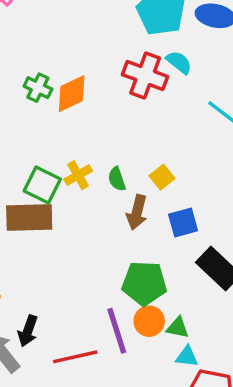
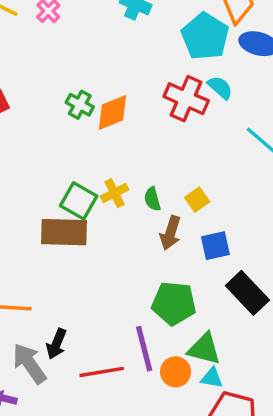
orange circle: (149, 321) -> (176, 372), moved
green triangle: (178, 328) -> (204, 349), size x1.5

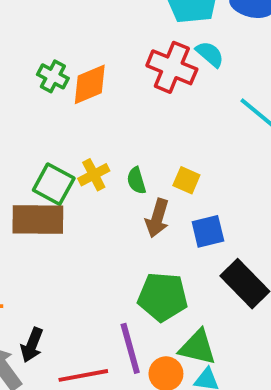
yellow square: (197, 200) -> (186, 180), turned -30

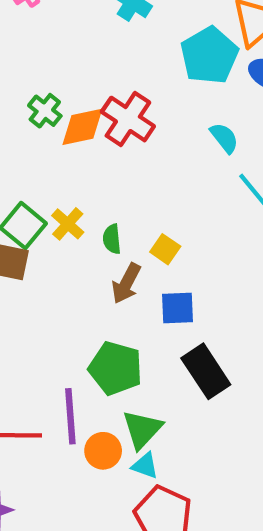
cyan semicircle: (210, 54) -> (224, 138), moved
red cross: (172, 67) -> (128, 119), moved
yellow cross: (94, 175) -> (68, 224), turned -32
green triangle: (198, 347) -> (142, 429), turned 48

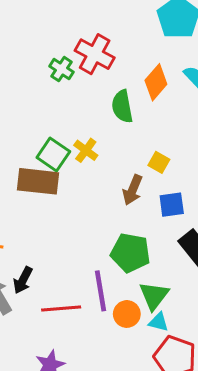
red cross: (128, 119) -> (95, 54), moved
orange diamond: (82, 127) -> (156, 82), moved, turned -32
green semicircle: (112, 239) -> (122, 106), moved, size x1.5

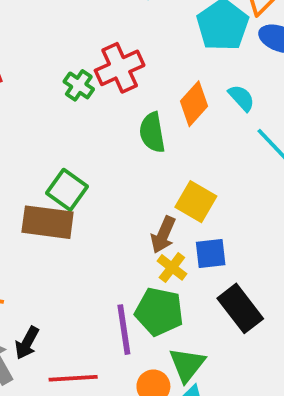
red cross: (95, 54) -> (120, 68), turned 36
yellow cross: (86, 150) -> (172, 267), moved
yellow square: (159, 162) -> (196, 202), size x1.5
purple line: (101, 291) -> (124, 330), moved

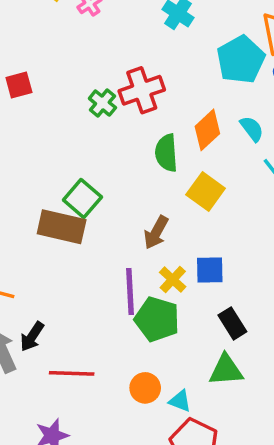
yellow square: (196, 202) -> (206, 191), moved
brown arrow: (163, 235) -> (156, 232), moved
black rectangle: (240, 308) -> (232, 323), size x0.7
purple line: (124, 330) -> (130, 292), moved
green triangle: (187, 365) -> (226, 370), moved, turned 42

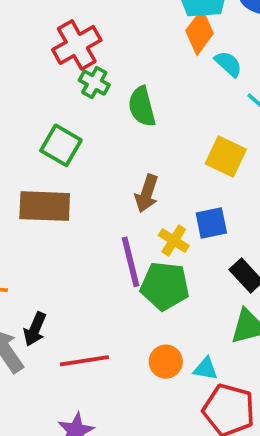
red cross: (142, 90) -> (77, 45), moved
green cross: (102, 103) -> (94, 83), moved
orange diamond: (207, 130) -> (200, 32), moved
yellow square: (206, 191) -> (226, 157), moved
green square: (82, 199) -> (61, 145), moved

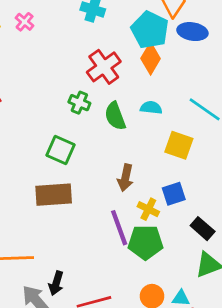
red cross: (77, 45) -> (104, 67), moved
cyan semicircle: (228, 64) -> (151, 108), moved, turned -30

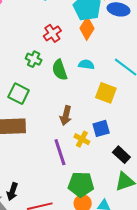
red cross: (104, 67) -> (52, 33), size x0.7
green pentagon: (146, 242) -> (81, 184), moved

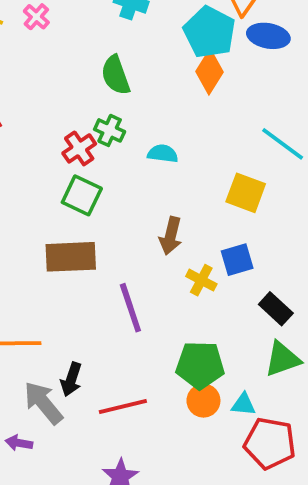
red cross: (52, 33) -> (79, 148), moved
cyan semicircle: (86, 65) -> (163, 154), moved
green semicircle: (60, 70) -> (116, 75), moved
purple line: (60, 152) -> (130, 308), moved

